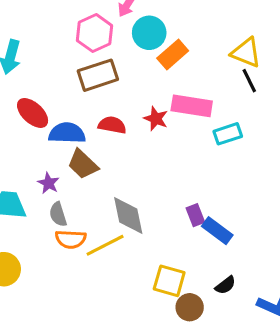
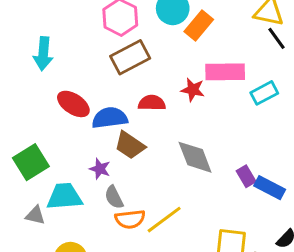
gray diamond: (128, 215) -> (195, 157), moved

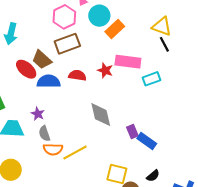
brown trapezoid: (130, 145) -> (42, 60), moved

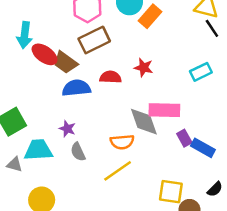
pink rectangle: (128, 62) -> (164, 110), moved
red ellipse: (26, 69) -> (45, 54), moved
orange semicircle: (53, 149) -> (122, 142), moved

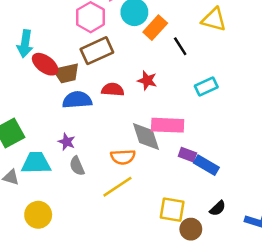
black line: (212, 28) -> (180, 46), moved
brown trapezoid: (65, 63) -> (66, 73), turned -50
purple rectangle: (184, 138) -> (187, 155), turned -42

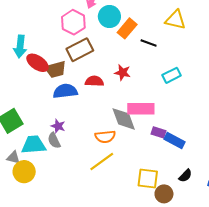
black line: (180, 46) -> (149, 43), turned -35
gray semicircle: (77, 166) -> (54, 140), moved
yellow circle: (38, 215) -> (24, 172), moved

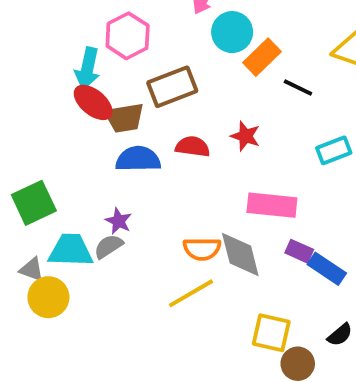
pink hexagon: (73, 22) -> (128, 36), moved
cyan arrow: (20, 46) -> (87, 68), moved
gray diamond: (124, 119) -> (240, 254), moved
gray semicircle: (54, 140) -> (109, 246), turned 77

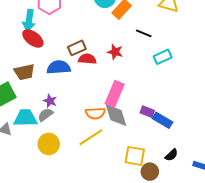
brown rectangle: (172, 87) -> (77, 48), moved, size x0.7
black line: (298, 88) -> (144, 33), moved
brown trapezoid: (124, 118) -> (24, 72), moved
pink rectangle: (272, 205) -> (115, 94), moved, turned -70
yellow circle: (48, 297) -> (49, 144), moved

